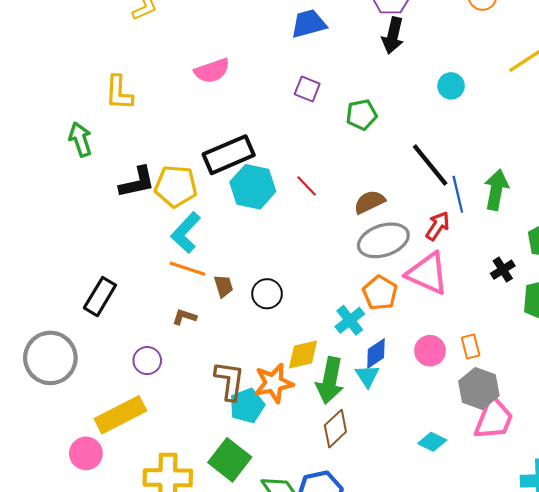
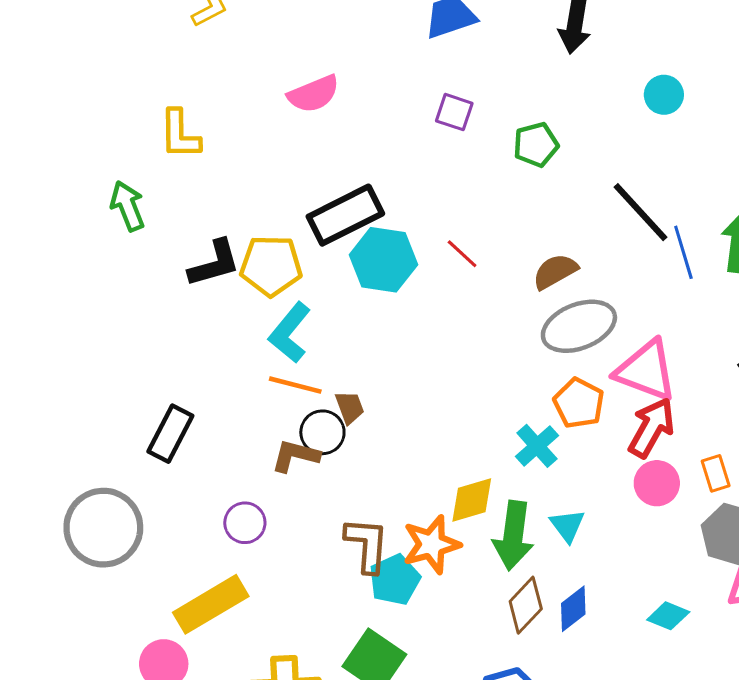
red arrow: (438, 226) -> (651, 428), moved, size x1.4
black circle: (267, 294) -> (322, 432), moved
brown L-shape: (184, 317) -> (295, 456), size x1.4
blue diamond: (376, 354) -> (573, 609), moved

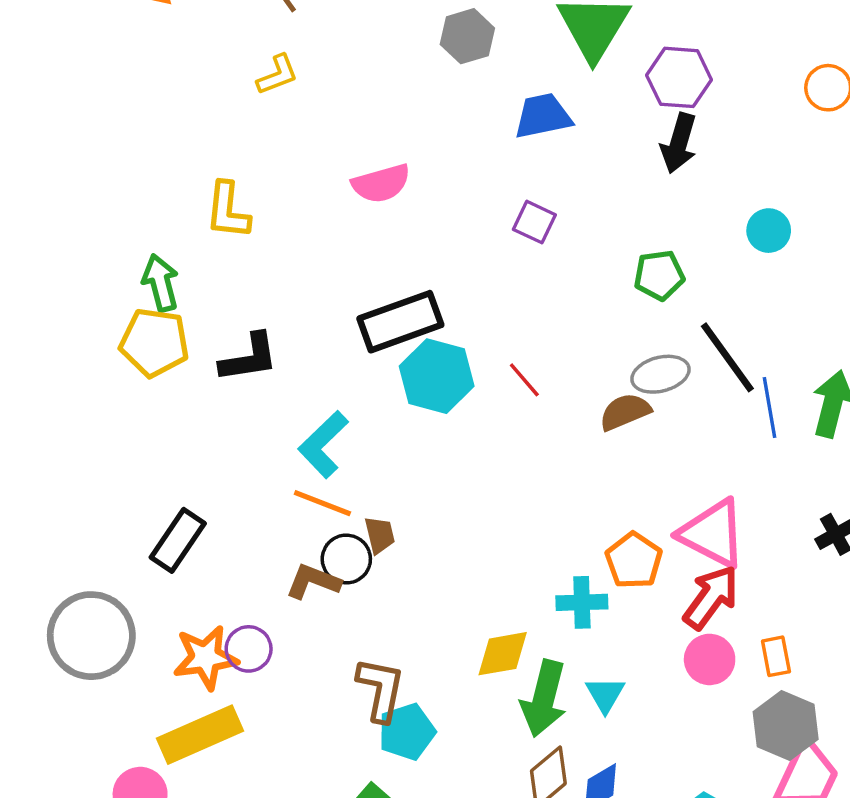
green pentagon: (536, 145) -> (659, 275), moved
yellow pentagon: (271, 266) -> (154, 342), moved
gray ellipse: (579, 326) -> (660, 374), moved, size x0.7
cyan cross: (537, 446) -> (582, 602), turned 33
orange star: (431, 544) -> (206, 658), moved

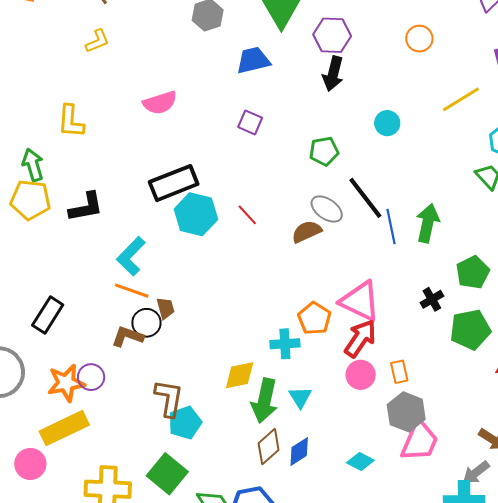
gray ellipse: (660, 374) -> (327, 209), turned 52

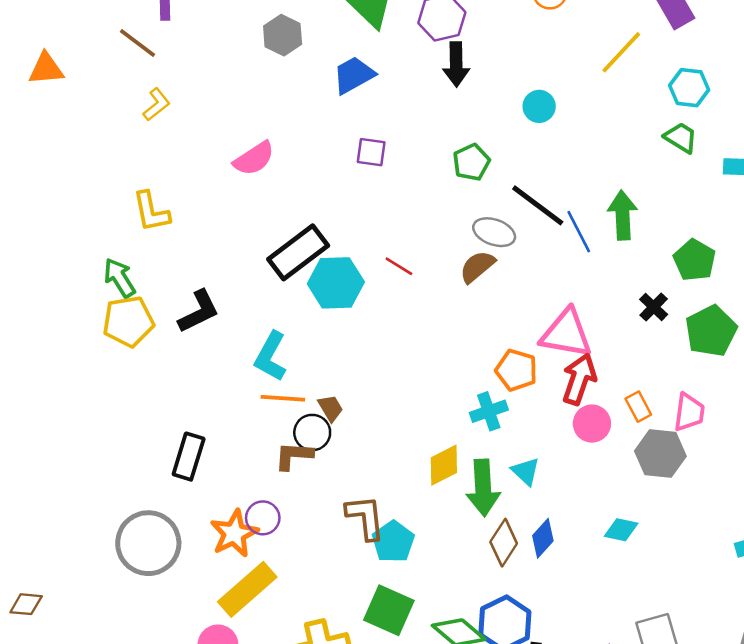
pink trapezoid: (420, 441) -> (689, 412), moved, size x0.7

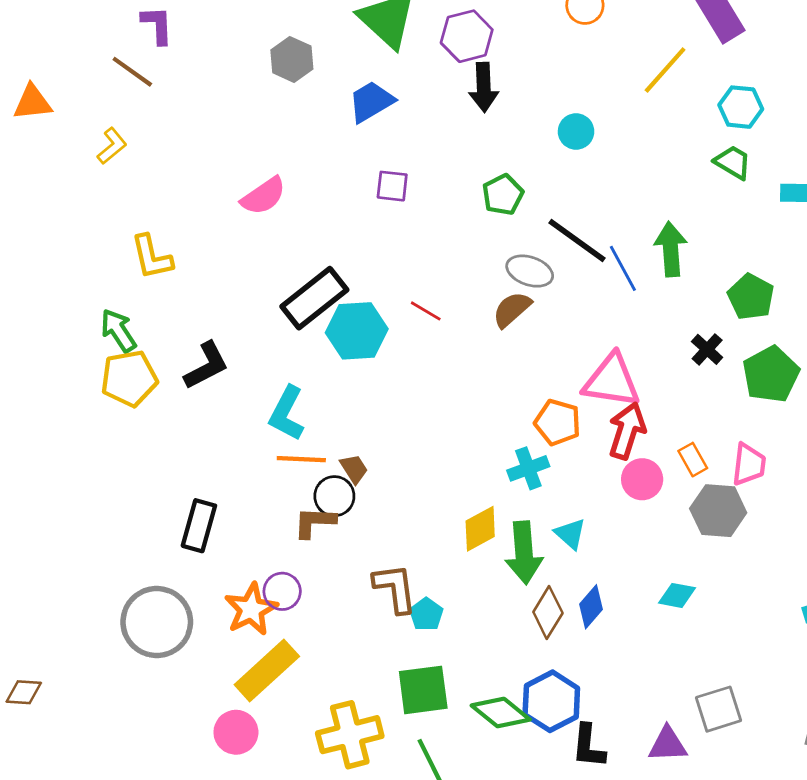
yellow L-shape: (156, 104) -> (112, 146), moved
cyan pentagon: (393, 542) -> (426, 614), size x0.7
green square: (389, 610) -> (423, 690), turned -30

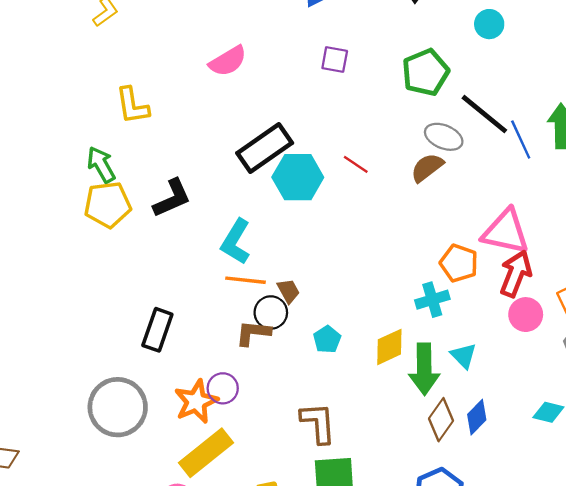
green pentagon: (503, 195) -> (426, 72), size x1.4
brown L-shape: (395, 588) -> (318, 423), moved
cyan pentagon: (426, 614) -> (327, 339), moved

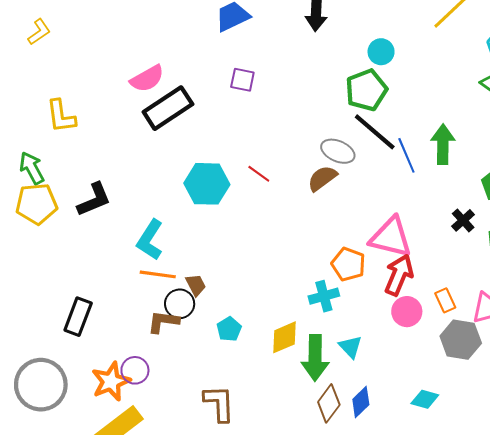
green pentagon: (426, 72) -> (366, 90), moved
black rectangle: (265, 148) -> (168, 108), moved

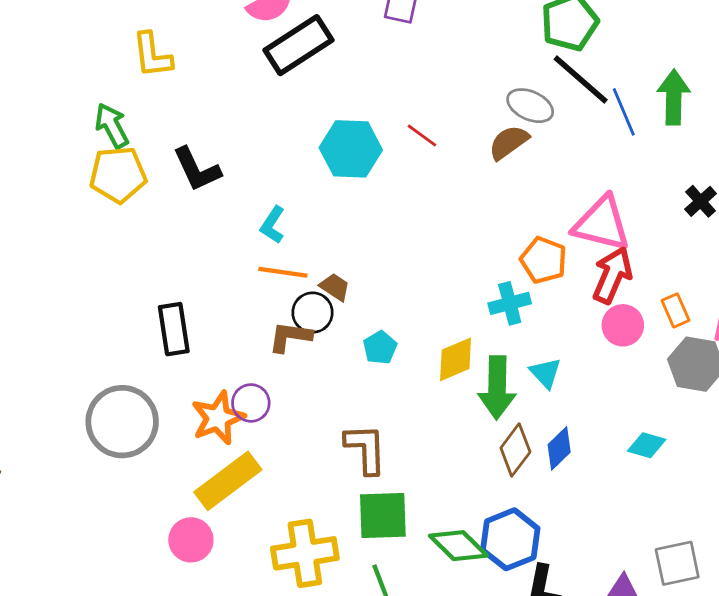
black L-shape: (94, 200) -> (197, 169), turned 87
cyan L-shape: (150, 240) -> (273, 225), size x0.7
brown trapezoid: (196, 285) -> (335, 287), turned -30
black rectangle: (78, 317) -> (174, 329), turned -30

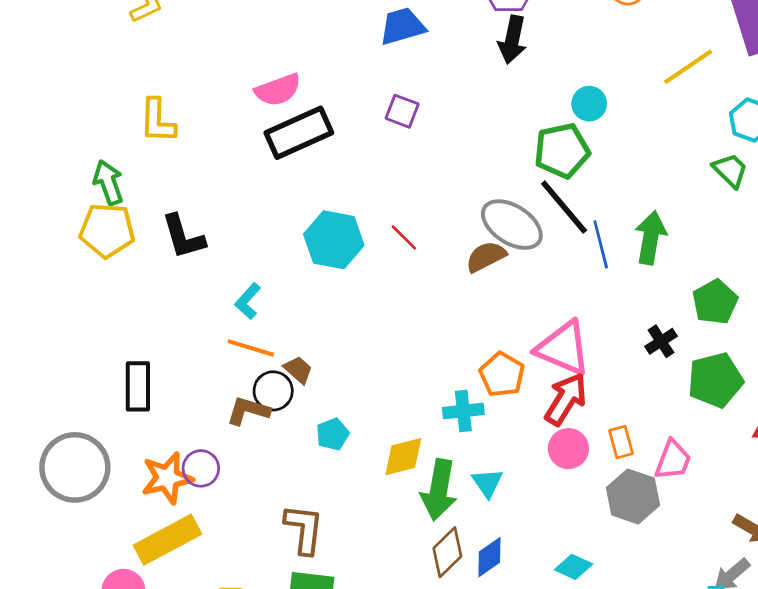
gray ellipse: (530, 106) -> (512, 225), size x1.4

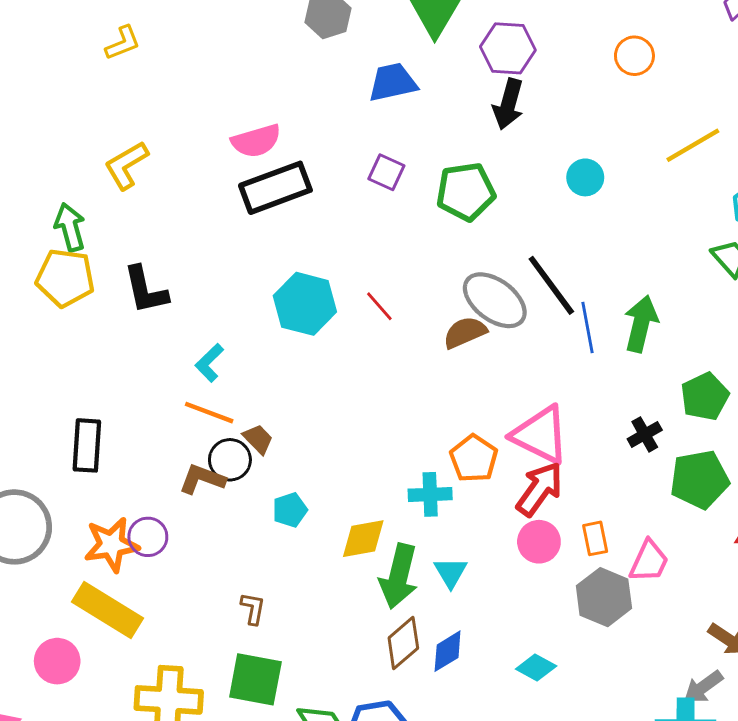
yellow L-shape: (157, 121) -> (126, 165), turned 54
green pentagon: (562, 151) -> (466, 192), moved
brown L-shape: (304, 529) -> (253, 609), size x0.6
yellow rectangle: (167, 540) -> (107, 610), turned 56

